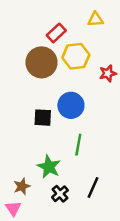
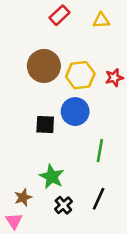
red rectangle: (56, 33) -> (60, 15), moved
yellow hexagon: (76, 56) -> (80, 75), moved
green line: (78, 145) -> (100, 151), moved

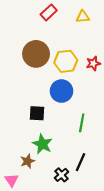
black square: (45, 125) -> (37, 113), moved
brown star: (23, 197) -> (28, 161), moved
black cross: (63, 205) -> (61, 175), moved

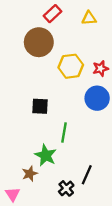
brown circle: (36, 54) -> (39, 42), moved
blue circle: (61, 91) -> (97, 98), moved
black square: (37, 113) -> (40, 106), moved
green line: (82, 123) -> (64, 132), moved

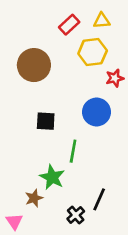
red rectangle: (52, 14) -> (69, 25), moved
brown circle: (39, 42) -> (34, 65), moved
yellow hexagon: (71, 66) -> (93, 52), moved
blue circle: (97, 98) -> (97, 112), moved

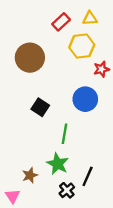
black square: (46, 121) -> (40, 107), turned 30
green star: (52, 177) -> (58, 164), moved

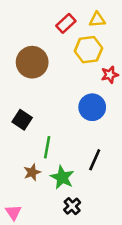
black square: (40, 107) -> (22, 120), moved
green line: (64, 134) -> (47, 147), moved
brown star: (30, 175) -> (32, 172), moved
black line: (88, 176) -> (95, 160), moved

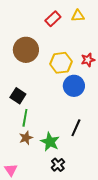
yellow hexagon: (88, 50) -> (61, 63), moved
green line: (47, 147) -> (25, 118), moved

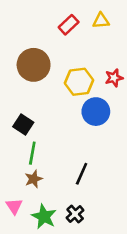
black line: (76, 128) -> (82, 174), moved
green star: (50, 142) -> (44, 217), moved
pink triangle: (11, 170) -> (14, 206), moved

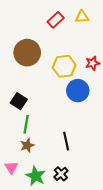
black line: (82, 174) -> (66, 141), turned -36

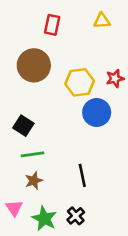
red rectangle: (56, 20) -> (52, 25), moved, turned -35
green line: (26, 124) -> (32, 154), turned 72

